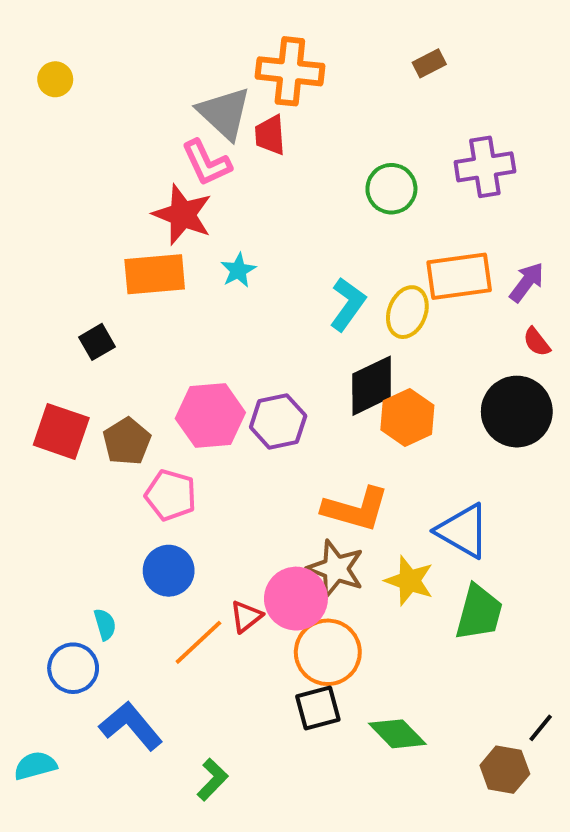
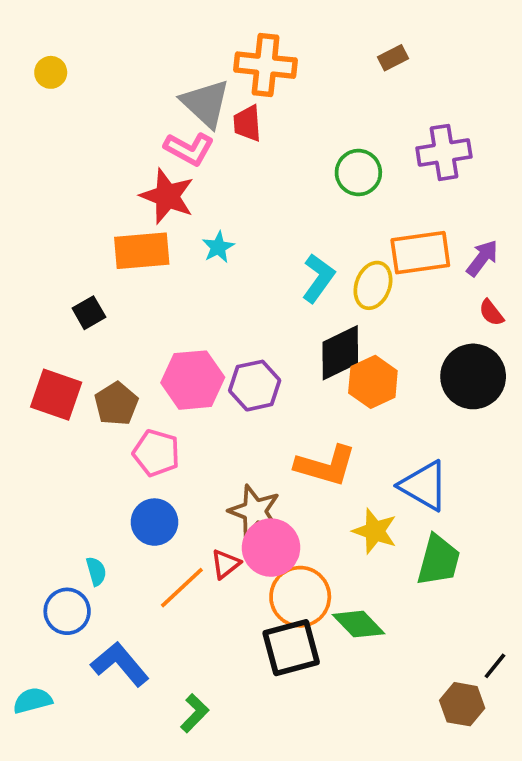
pink L-shape: (206, 163) -> (189, 149), turned -36
brown star: (336, 569) -> (255, 511), moved
black square: (318, 708) -> (291, 648), size x1.4
green diamond: (397, 734) -> (358, 624), moved

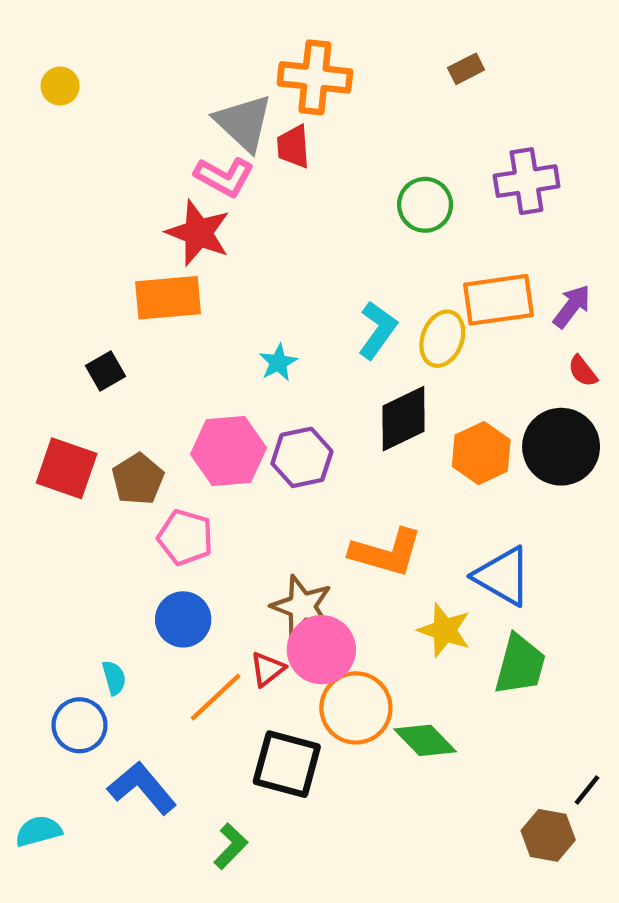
cyan star: (218, 247) -> (278, 362), moved
orange hexagon: (373, 382) -> (481, 453), moved
black square: (291, 648) -> (287, 764), moved, turned 30

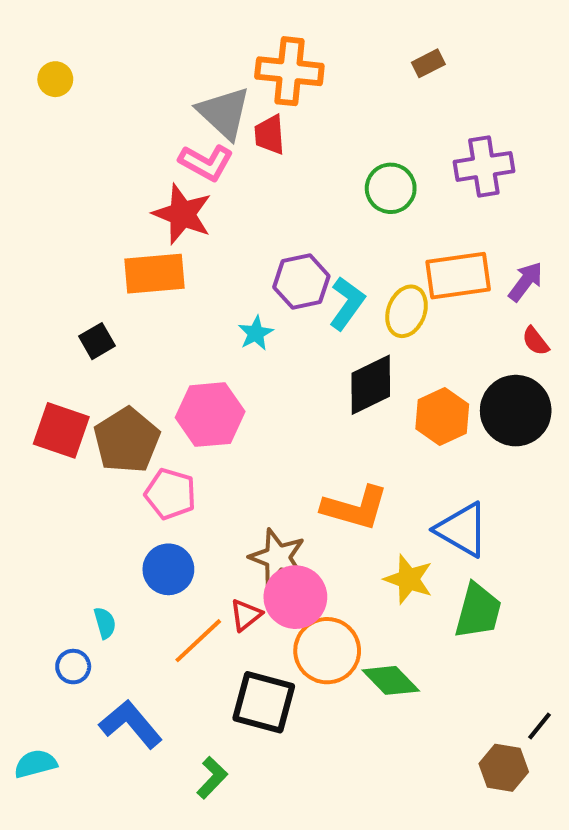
purple hexagon: (302, 457) -> (301, 282), moved
brown pentagon: (138, 479) -> (127, 440), size x1.4
blue circle: (80, 725) -> (73, 667), size x0.7

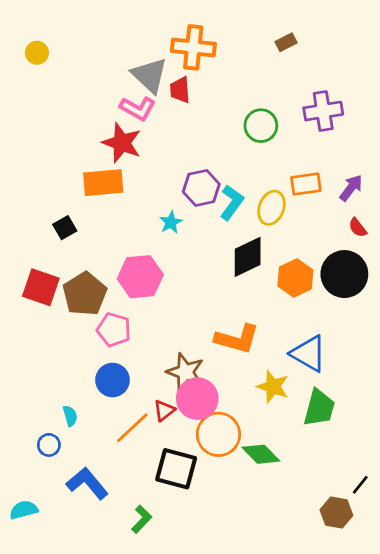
orange rectangle: (458, 276) -> (306, 184), size x0.7

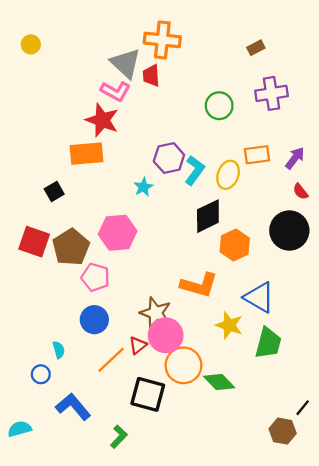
brown rectangle: (286, 42) -> (256, 48), moved
orange hexagon: (295, 278) -> (235, 245), moved

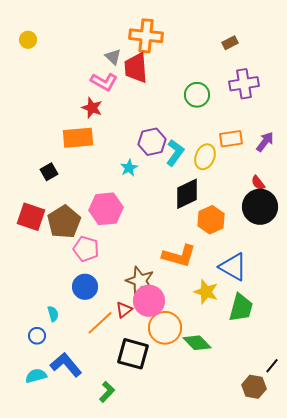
gray triangle: (126, 63) -> (113, 57), size x0.6
red trapezoid: (151, 76) -> (136, 68), size x1.5
red star: (102, 120) -> (92, 108), size x0.7
red semicircle: (300, 191) -> (258, 183), moved
cyan semicircle: (20, 429) -> (36, 376), moved

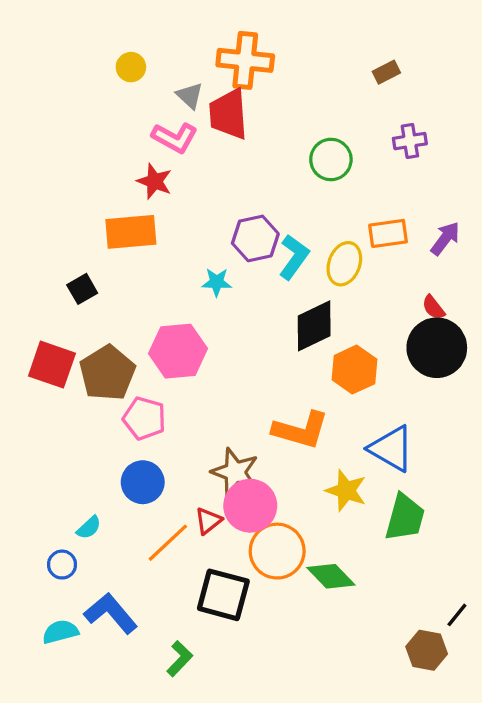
yellow circle: (28, 40) -> (131, 67), moved
purple cross: (244, 84) -> (410, 141), size x0.7
cyan star: (129, 168) -> (217, 282), turned 30
cyan semicircle: (53, 314) -> (89, 528), turned 63

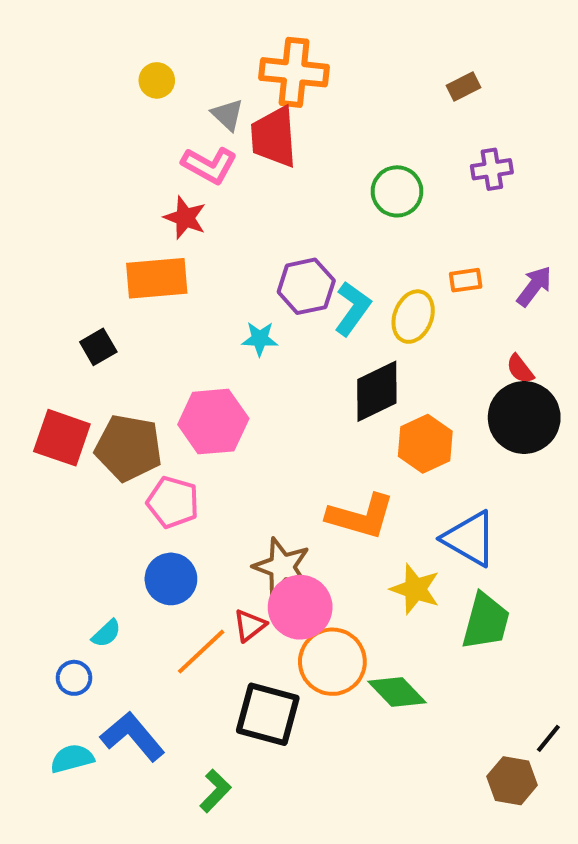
orange rectangle: (388, 233) -> (466, 280), size x0.7
brown pentagon: (107, 373) -> (129, 448), turned -30

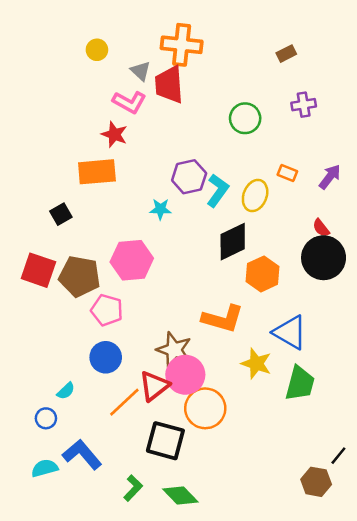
orange rectangle: (466, 280) -> (287, 173), turned 30
red triangle: (250, 625) -> (154, 386), size x1.5
green diamond: (397, 692) -> (180, 496), moved

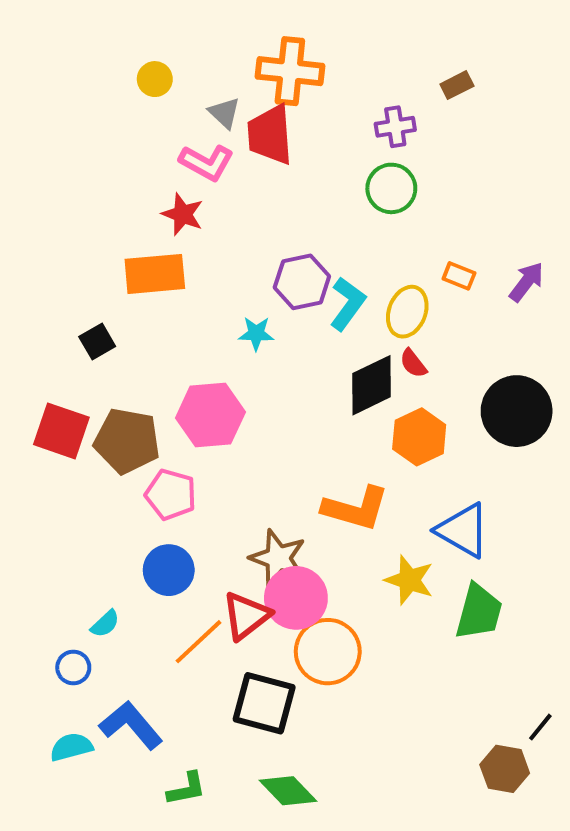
purple cross: (304, 105) -> (395, 127), moved
red semicircle: (321, 228) -> (413, 363), moved
green L-shape: (133, 488) -> (187, 789), moved, turned 35

